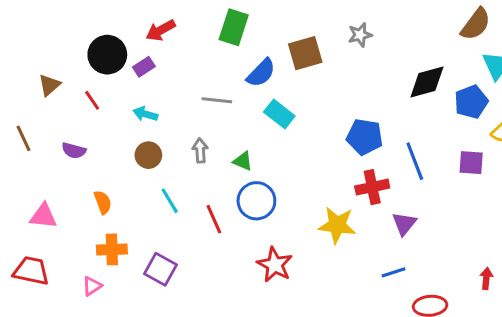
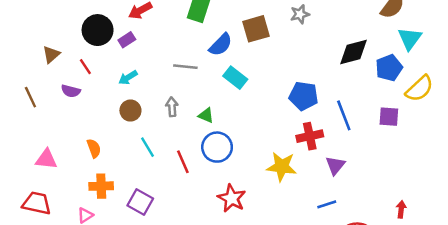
cyan arrow: (145, 114) -> (128, 78), turned -48
purple semicircle: (74, 151) -> (71, 91), moved

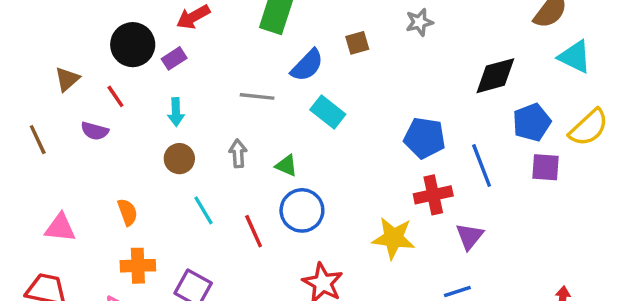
brown square: (256, 29) -> (357, 43), size x0.6
cyan triangle: (410, 39) -> (575, 57), turned -40
blue pentagon: (389, 68) -> (532, 122), moved
cyan arrow: (128, 78) -> (176, 112), turned -60

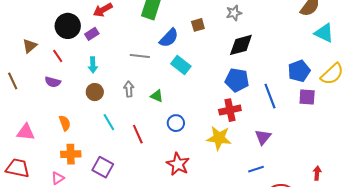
black diamond: (495, 76) -> (241, 45), moved
purple semicircle: (95, 131) -> (53, 82), moved
red cross: (433, 195) -> (230, 110), moved
blue circle: (302, 210) -> (176, 123), moved, size x0.7

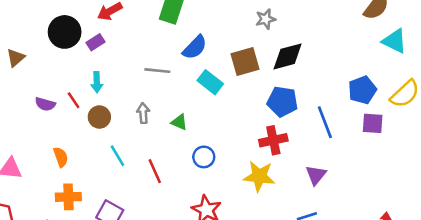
gray star: (234, 13) -> (266, 19), moved
brown square: (198, 25) -> (245, 62), moved, size x1.6
red line: (58, 56) -> (74, 100), moved

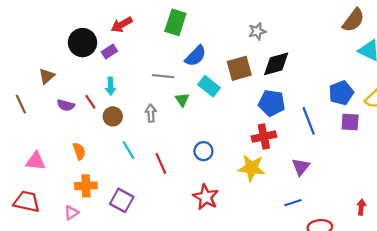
brown triangle: (16, 58) -> (47, 76), moved
green triangle: (179, 122) -> (182, 100), moved, turned 32

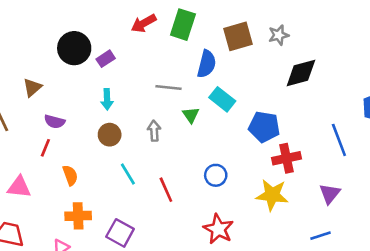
red arrow: (122, 25) -> (144, 23), moved
blue semicircle: (196, 56) -> (207, 64), turned -30
brown square: (239, 68) -> (238, 36), moved
red line: (90, 102) -> (45, 148), moved, turned 56
blue pentagon: (272, 103) -> (264, 127), moved

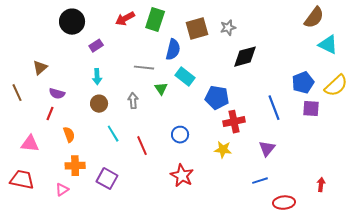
black circle: (74, 48) -> (72, 22), moved
yellow star: (272, 195) -> (223, 150), size x0.7

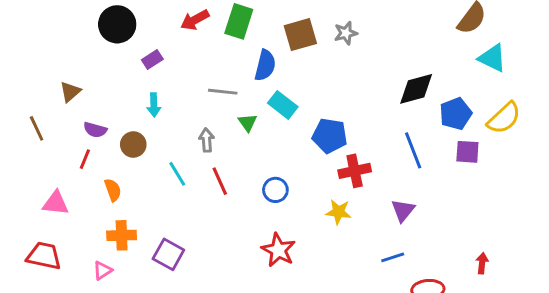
black diamond: (245, 57) -> (416, 89), moved
brown circle: (99, 104) -> (133, 144), moved
cyan line: (113, 134) -> (177, 174), moved
red line: (142, 146) -> (220, 181), moved

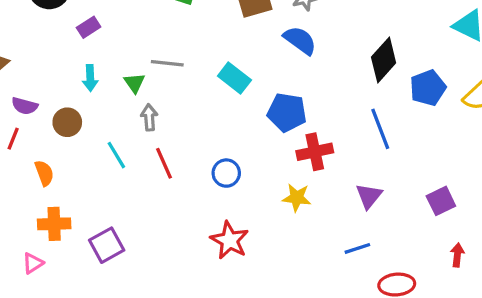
blue semicircle: (265, 65) -> (300, 40), moved, turned -68
black diamond: (416, 89) -> (384, 60), turned -33
green triangle: (248, 123) -> (134, 83), moved
purple square: (467, 152) -> (441, 201), moved, turned -30
purple square: (168, 254) -> (107, 245), turned 32

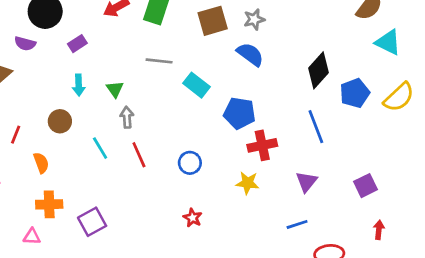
gray line: (167, 63) -> (159, 61), moved
purple semicircle: (25, 106) -> (25, 44), moved
red star: (230, 240) -> (193, 218), size x0.6
pink triangle: (33, 263) -> (32, 237), turned 36

